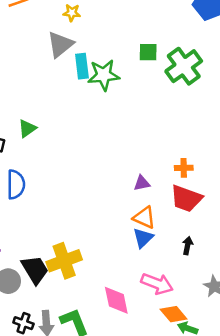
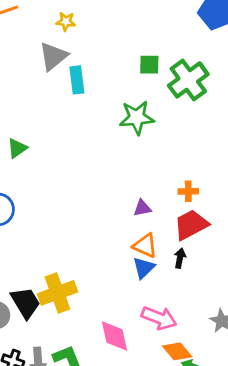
green star: (104, 75) -> (137, 118), moved
red trapezoid: (186, 198) -> (191, 225), turned 132
black arrow: (188, 246) -> (180, 258), moved

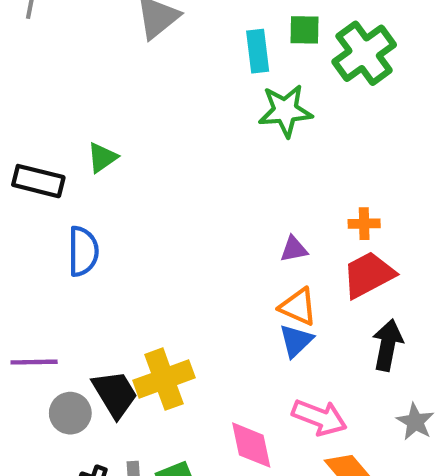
cyan rectangle: (77, 80) -> (258, 51), moved
black arrow: (180, 258) -> (388, 345), moved, size x1.6

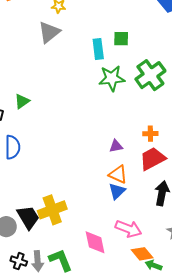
green cross: (364, 53) -> (150, 75), moved

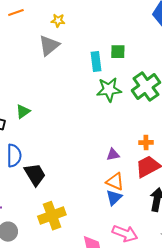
black trapezoid: (28, 217) -> (35, 175), moved

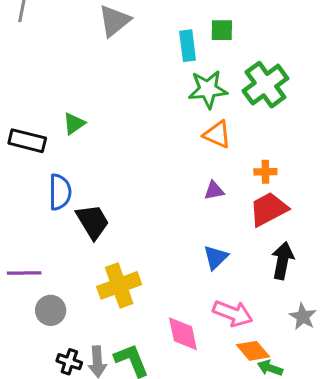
orange triangle: (115, 182) -> (217, 134), moved

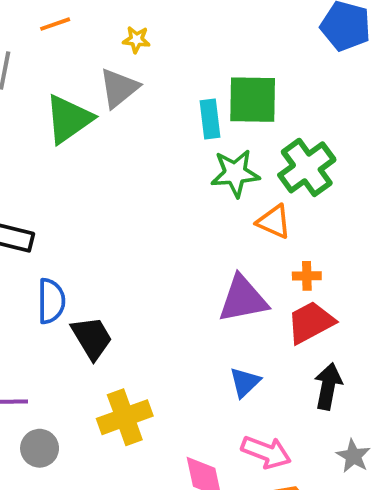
green square: (222, 30) -> (253, 100), size x1.8
green triangle: (74, 124) -> (69, 119), moved, size x1.8
orange triangle: (217, 134) -> (274, 222), moved
purple triangle: (214, 190) -> (243, 299), size x2.0

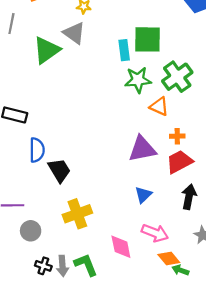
gray triangle: (119, 88) -> (74, 33), turned -45

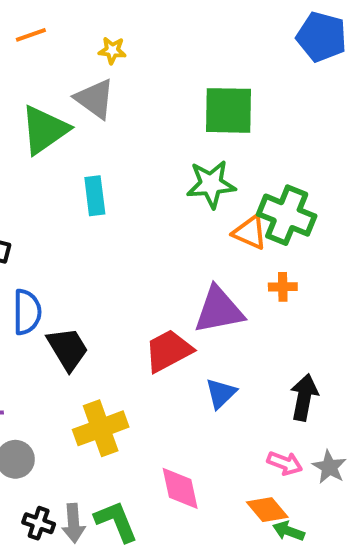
cyan rectangle: (124, 50) -> (95, 196), moved
green cross: (177, 77) -> (287, 215), moved, turned -32
red trapezoid: (179, 162) -> (168, 351), moved
pink arrow: (155, 233) -> (285, 463), moved, size x0.7

